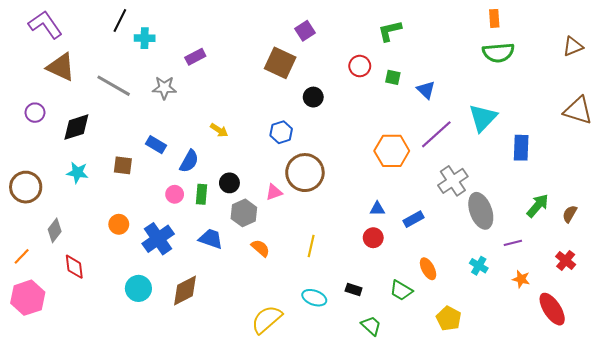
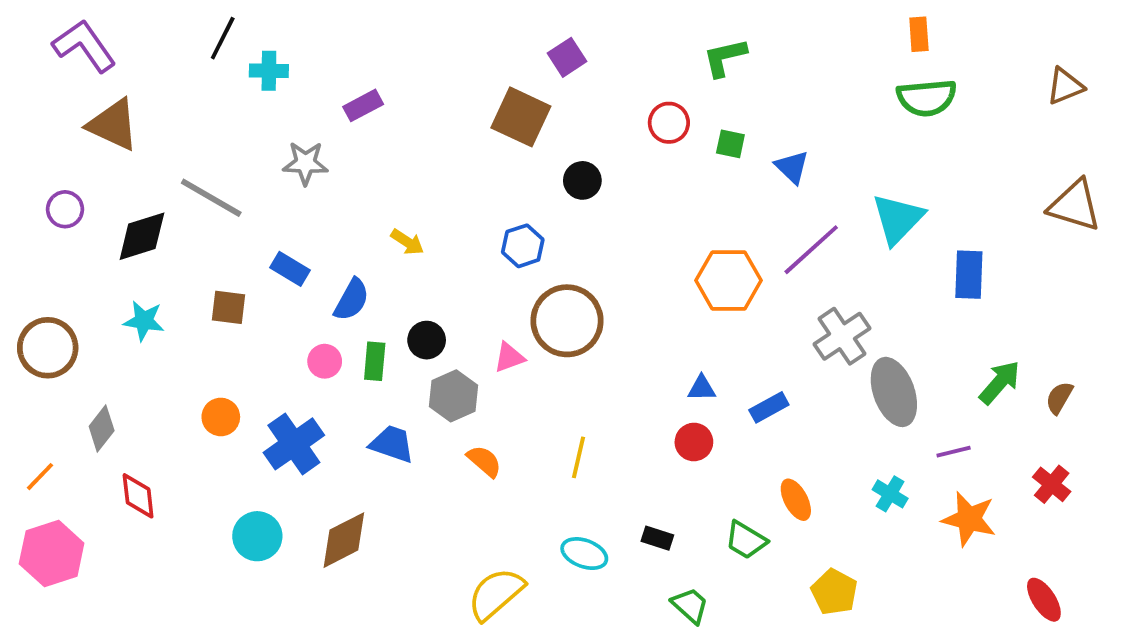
gray line: (114, 86) -> (211, 198), moved
orange star: (521, 279) -> (969, 519), size x1.6
red ellipse: (552, 309) -> (1044, 600), moved, size x0.7

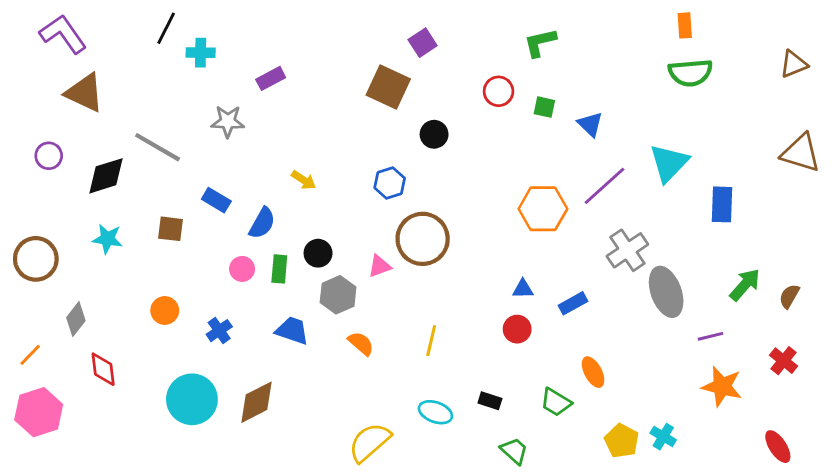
blue cross: (294, 444) -> (219, 331), size x0.6
cyan cross: (890, 494) -> (663, 437), moved
cyan circle: (257, 536) -> (192, 399), size x1.4

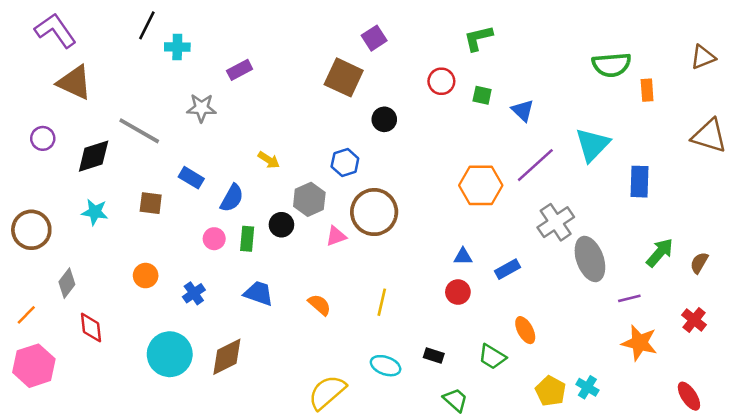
orange rectangle: (685, 25) -> (647, 90), moved
gray hexagon: (338, 295) -> (309, 199), moved

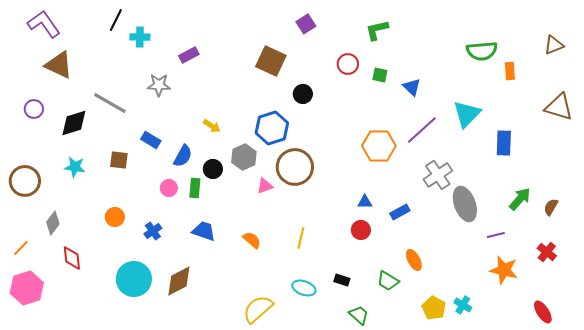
purple square: (374, 38) -> (306, 24), moved
blue hexagon: (345, 163) -> (272, 128), size x1.5
black circle: (281, 225) -> (213, 169), moved

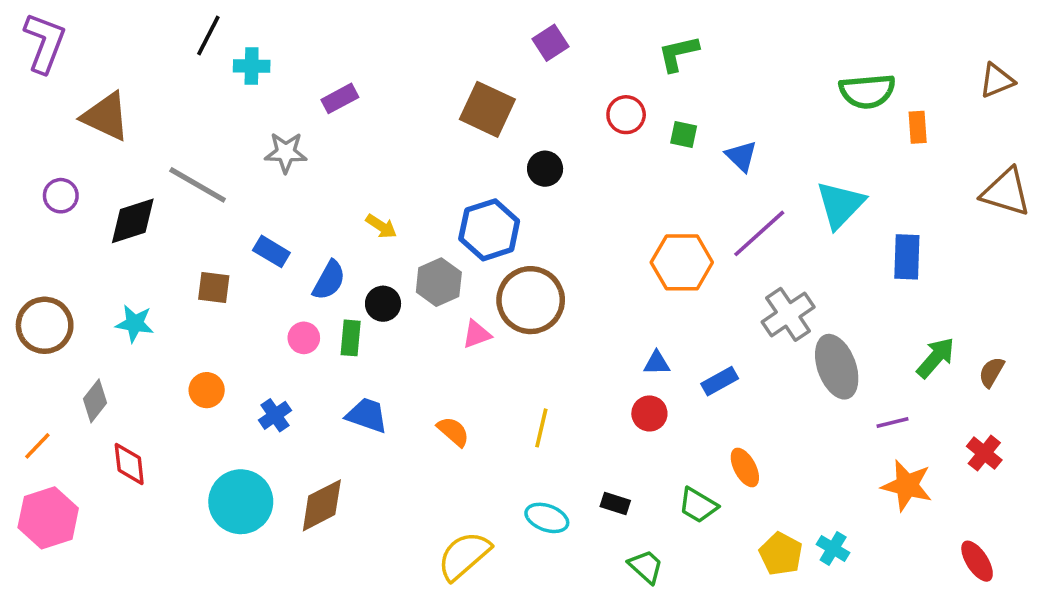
purple L-shape: (44, 24) -> (45, 43), moved, turned 56
cyan star: (75, 167) -> (135, 323), moved

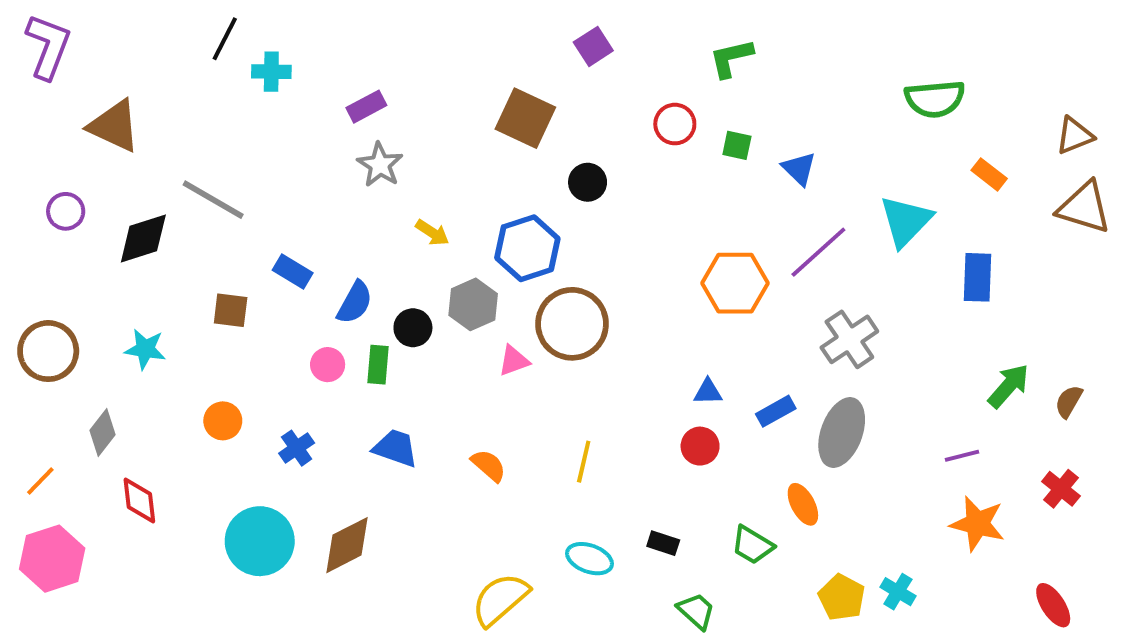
brown triangle: (997, 80) -> (1075, 136), moved
orange rectangle: (918, 127) -> (989, 174), moved, turned -48
gray star: (286, 152) -> (380, 165), moved, turned 30
yellow arrow: (381, 226) -> (432, 233), moved
gray ellipse: (837, 367) -> (842, 433), moved, turned 40

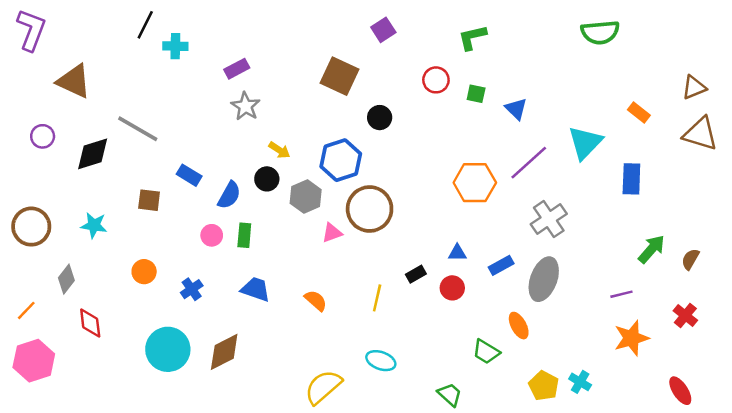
green semicircle: (935, 99) -> (600, 32), moved
black circle: (413, 328) -> (267, 179), moved
orange star: (978, 524) -> (631, 338), turned -30
black rectangle: (663, 543) -> (416, 274), moved, turned -48

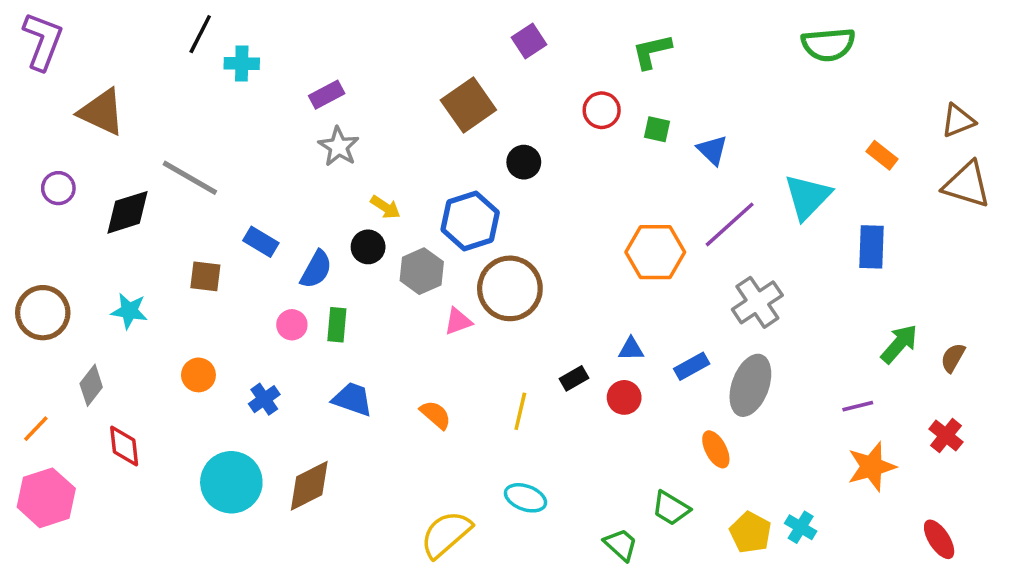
brown square: (339, 76) -> (468, 105), turned 30
green trapezoid: (486, 352) -> (671, 508), moved

